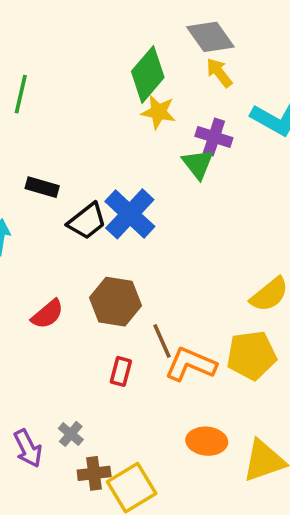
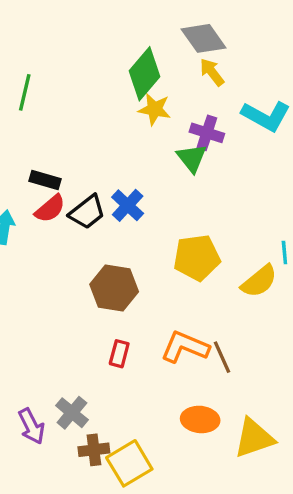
blue cross: (130, 214) -> (128, 205), size x0.7
red semicircle: (48, 314) -> (50, 209), moved
brown line: (162, 341) -> (222, 357), moved
yellow pentagon: (251, 355) -> (197, 258), moved
gray cross: (71, 434) -> (72, 413), size x1.4

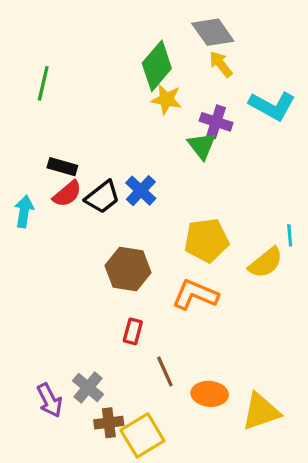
orange L-shape: (185, 347) -> (195, 295), moved
brown line: (222, 357) -> (165, 371), moved

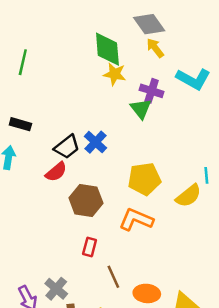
green diamond: (157, 66) -> (107, 49), turned -45
black rectangle: (62, 167) -> (20, 124), moved
red semicircle: (67, 194) -> (56, 172), moved

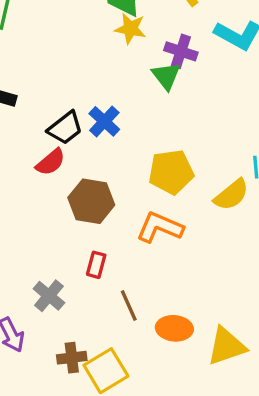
gray cross: (56, 289) -> (49, 296), moved

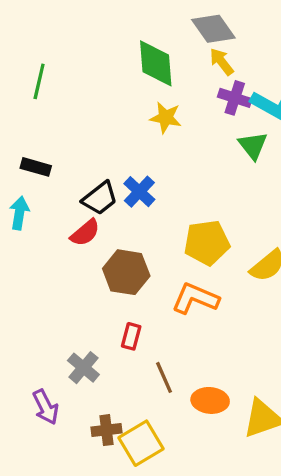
yellow star: (130, 29) -> (166, 118), moved
purple cross: (181, 51) -> (235, 98), moved
green triangle: (166, 76) -> (253, 146), moved

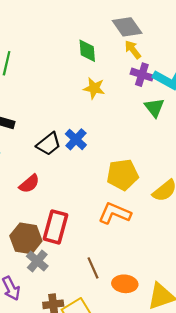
green diamond: (156, 63) -> (87, 51), size x0.7
red semicircle: (85, 233) -> (29, 184), moved
brown hexagon: (126, 272) -> (26, 238), moved
red rectangle: (131, 336) -> (55, 227), moved, size x1.8

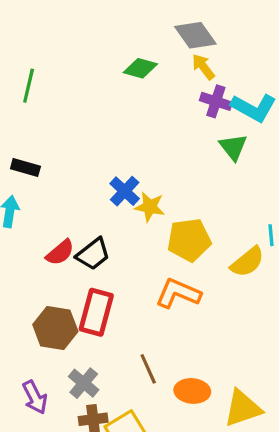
green diamond: (87, 51) -> (140, 68), turned -70
yellow star: (94, 88) -> (150, 207), moved
black trapezoid: (49, 144) -> (93, 254), moved
gray cross: (37, 261) -> (84, 383), moved

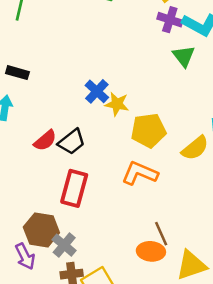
brown hexagon: (55, 328) -> (41, 230), moved
brown line: (148, 369) -> (161, 234), moved

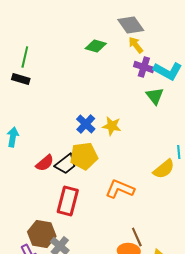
black rectangle: (17, 73) -> (21, 79), moved
yellow star: (117, 104) -> (112, 126), moved
yellow pentagon: (148, 130) -> (84, 156), moved

